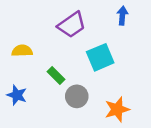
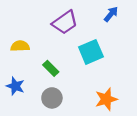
blue arrow: (122, 16) -> (111, 14), turned 35
gray circle: (77, 96) -> (52, 98), moved

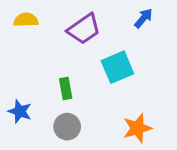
yellow semicircle: (20, 46) -> (26, 20), moved
green rectangle: (51, 68) -> (66, 89), turned 35

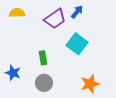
blue arrow: (143, 18) -> (77, 12), moved
cyan square: (117, 67) -> (77, 44), turned -30

